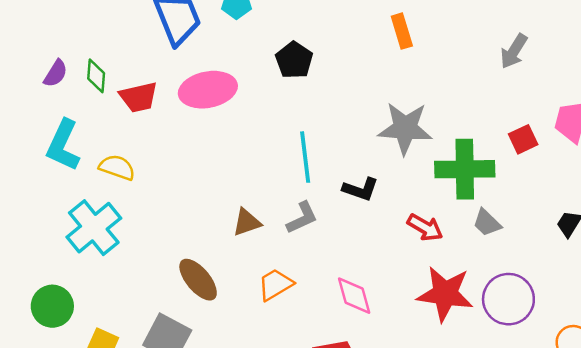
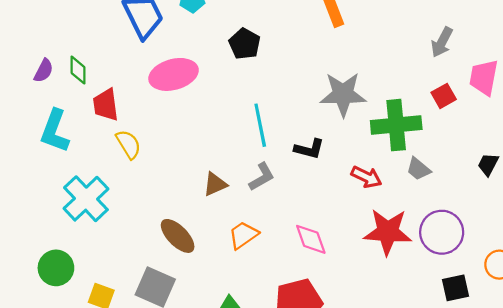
gray arrow: (514, 51) -> (442, 42), moved
red trapezoid: (139, 97) -> (106, 105), moved, turned 100
yellow semicircle: (117, 167) -> (128, 144), moved, turned 44

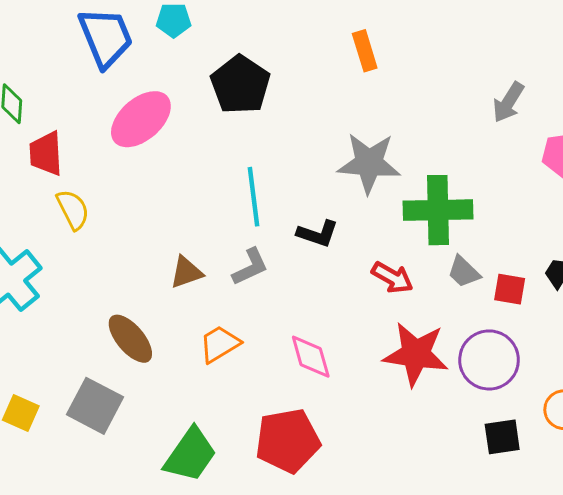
black pentagon: (245, 44) -> (240, 85), size x1.4
pink ellipse: (174, 74) -> (141, 119), turned -30
red square: (444, 96) -> (510, 289), moved, turned 35

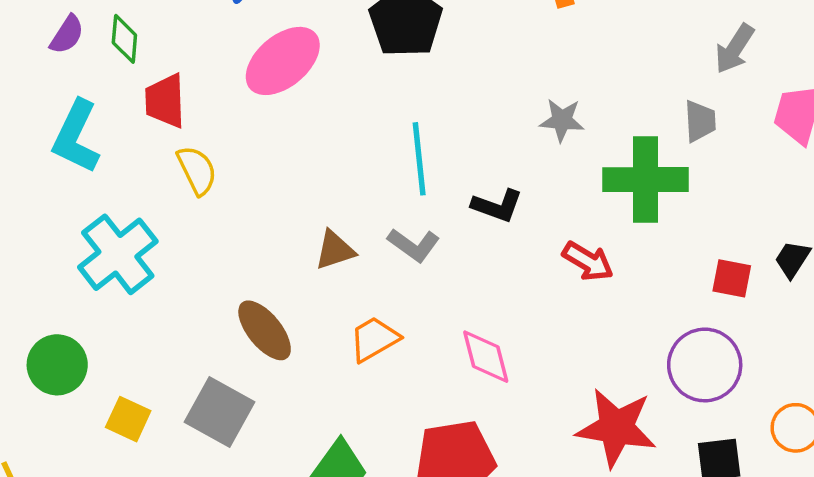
gray star: (369, 163) -> (562, 120), size x0.6
gray L-shape: (250, 267) -> (414, 245), turned 60
gray trapezoid: (464, 272) -> (700, 121), moved, turned -138
red star: (416, 354) -> (616, 428), moved

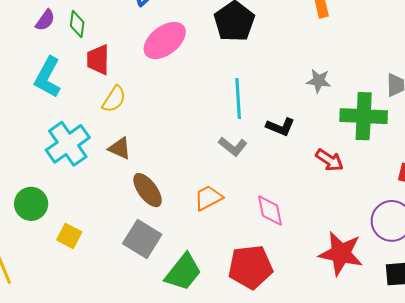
yellow semicircle: (197, 170) -> (114, 99), turned 56
brown triangle: (335, 250) -> (120, 148), moved, turned 40
gray square: (220, 412) -> (142, 239), moved

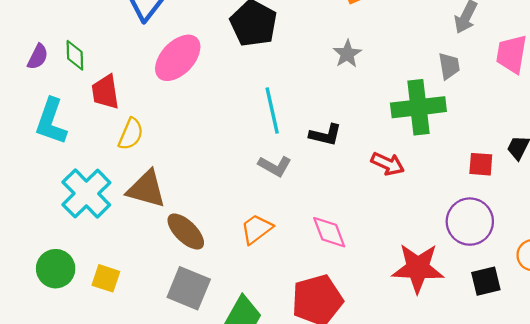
gray star: (319, 81) -> (347, 54), moved, turned -30
brown triangle: (120, 148) -> (146, 189), size x1.5
yellow square: (69, 236) -> (106, 278), moved

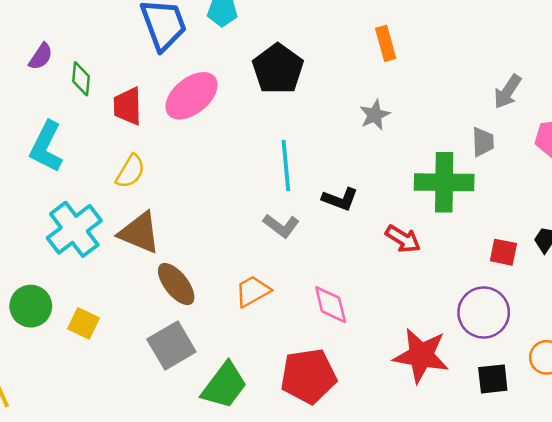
purple semicircle: (38, 57) -> (41, 56), moved
red trapezoid: (105, 92) -> (128, 106), moved
gray square: (189, 288) -> (171, 346), turned 30

